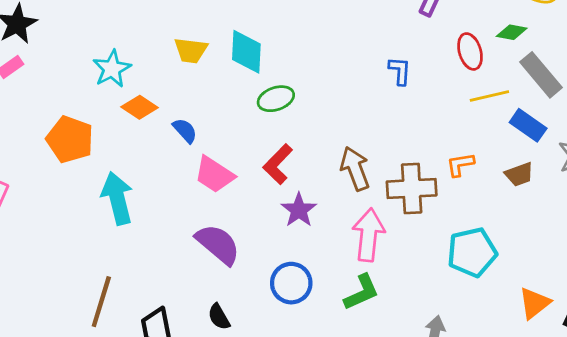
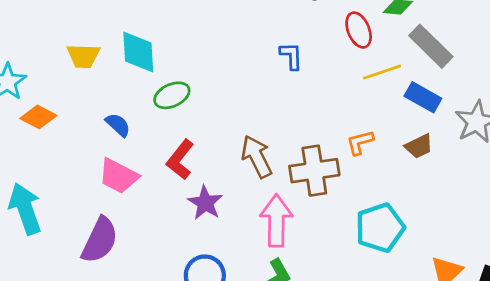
blue semicircle: (185, 131) -> (118, 125), moved
purple semicircle: (218, 244) -> (100, 240), moved, turned 81

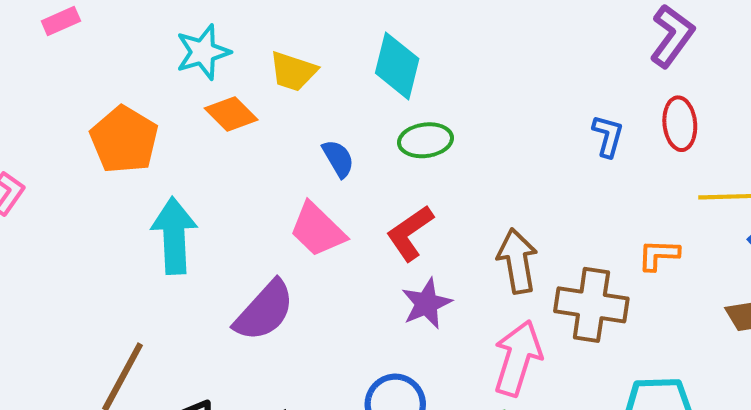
red ellipse: (359, 30) -> (680, 124), moved
yellow trapezoid: (83, 56) -> (293, 71), moved
orange L-shape: (360, 142) -> (659, 255), moved

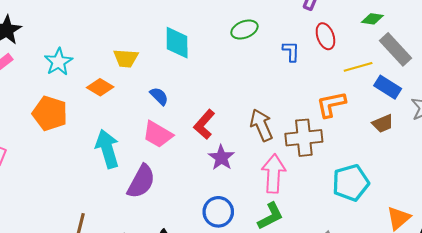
cyan star: (203, 52) -> (58, 62), moved
green ellipse: (425, 140) -> (244, 30), moved
cyan arrow: (174, 236) -> (107, 149), moved
orange L-shape: (659, 255) -> (331, 104), size x1.4

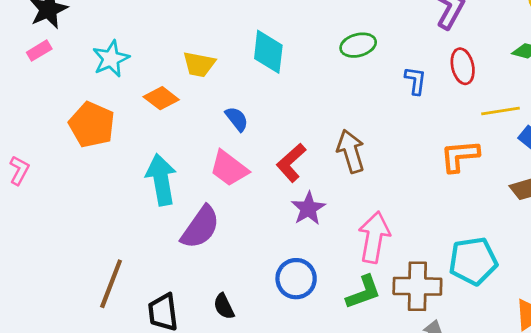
brown arrow: (261, 125) -> (351, 151), moved
brown cross: (304, 138) -> (417, 286), moved

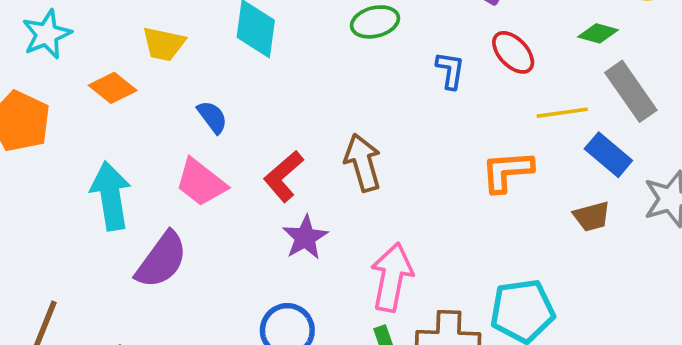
red ellipse: (463, 66) -> (513, 52), turned -32

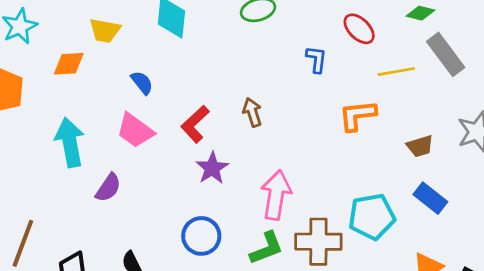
blue L-shape: (450, 70) -> (316, 59), moved
orange diamond: (113, 88) -> (69, 64), turned -40
blue rectangle: (608, 155) -> (430, 198), moved
brown arrow: (363, 163) -> (252, 112), size x0.7
purple semicircle: (162, 260) -> (108, 188), size x0.7

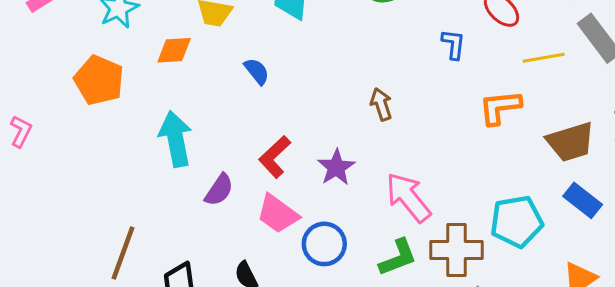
red L-shape: (195, 124) -> (275, 157), moved
pink trapezoid: (135, 131) -> (278, 214), moved
brown trapezoid: (420, 146) -> (571, 142), size x1.6
pink arrow: (276, 195) -> (408, 197), turned -48

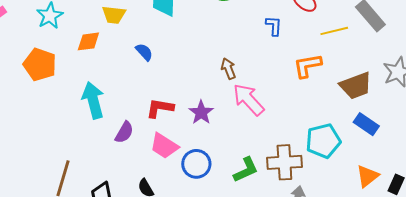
red L-shape: (275, 157) -> (160, 108), turned 56
pink arrow: (408, 197) -> (248, 99), moved

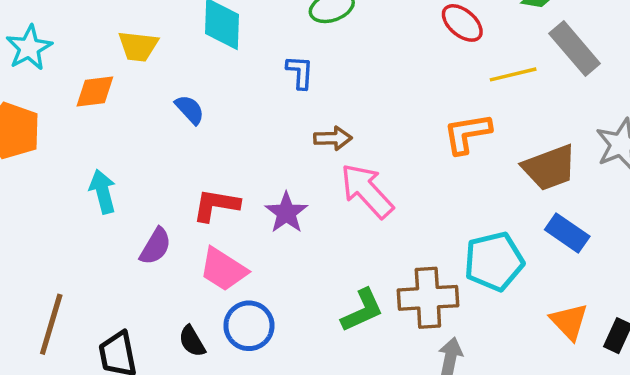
blue L-shape: (274, 26) -> (300, 72), moved
brown arrow: (228, 69) -> (333, 138), turned 110
cyan arrow: (93, 100) -> (103, 192), size x0.7
blue circle: (196, 164) -> (249, 326), moved
orange triangle: (367, 176) -> (569, 322), turned -35

